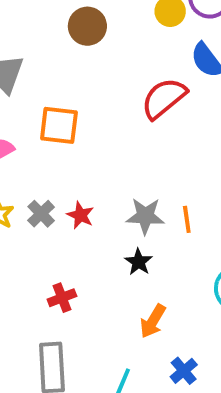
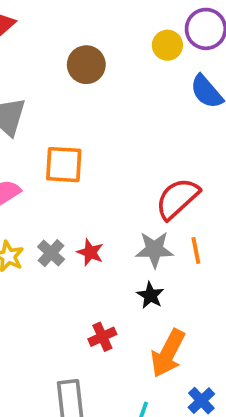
red semicircle: (164, 98) -> (177, 199), moved
red cross: (62, 298) -> (102, 337), moved
orange arrow: (153, 321) -> (168, 353), size x1.4

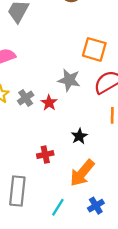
orange square: (64, 165) -> (94, 49), moved
gray star: (155, 250) -> (69, 80), moved

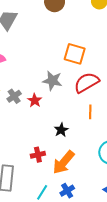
red cross: (45, 155) -> (38, 155), moved
blue cross: (96, 206) -> (67, 191), moved

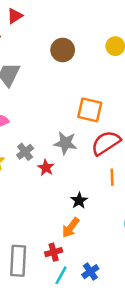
gray cross: (14, 96) -> (25, 152), moved
red cross: (38, 155) -> (54, 252), moved
orange arrow: (64, 162) -> (71, 228), moved, size x0.7

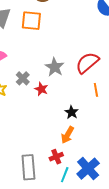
orange square: (90, 110) -> (31, 21), moved
gray star: (65, 143) -> (55, 67), turned 30
blue cross: (90, 272) -> (88, 169), size x1.6

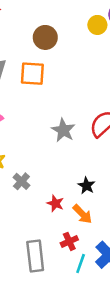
gray cross: (23, 78) -> (21, 181), moved
red star: (41, 89) -> (55, 203), moved
orange arrow: (68, 135) -> (82, 214), turned -72

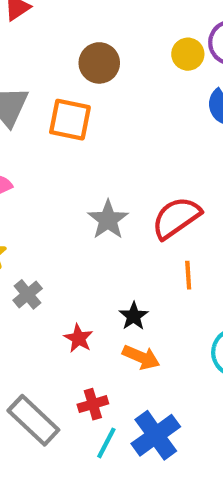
orange arrow: (82, 214) -> (141, 357), moved, turned -30
gray rectangle: (35, 256) -> (33, 420), turned -48

